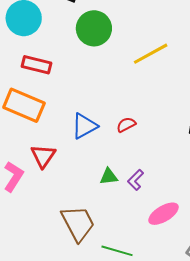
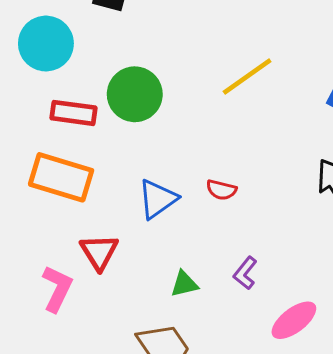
green circle: (94, 28) -> (135, 94), moved
red semicircle: (126, 125) -> (221, 190), turned -132
green triangle: (109, 177) -> (184, 284), moved

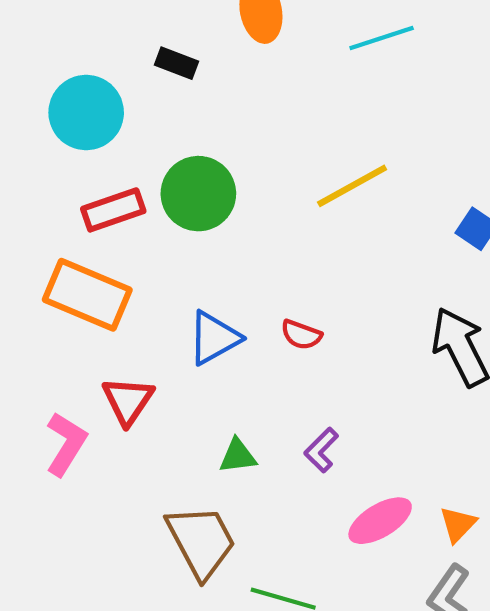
red rectangle: (73, 113) -> (113, 210), turned -33

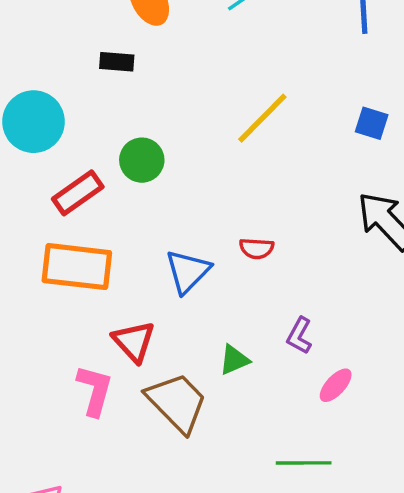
black rectangle: (176, 63) -> (117, 62), moved
green circle: (198, 194) -> (142, 160), size x0.7
pink ellipse: (380, 521) -> (336, 385), moved, size x0.7
brown trapezoid: (201, 541) -> (177, 402), moved

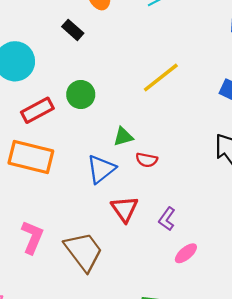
black rectangle: (117, 62) -> (73, 30), turned 30
red triangle: (134, 341) -> (125, 209), moved
green triangle: (234, 360) -> (123, 137), moved

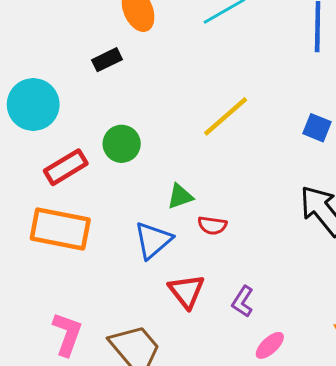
black rectangle: (73, 30) -> (107, 60), turned -65

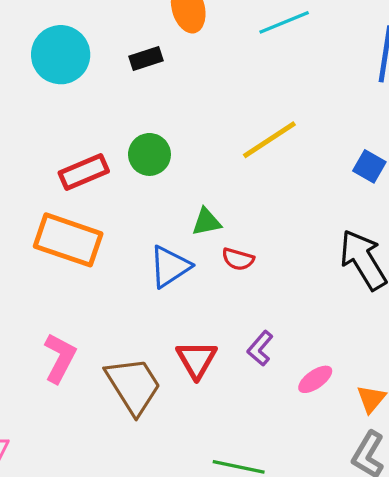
cyan circle: (33, 105) -> (61, 55), moved
red triangle: (186, 291) -> (197, 359), moved
pink ellipse: (270, 345) -> (315, 379), moved

